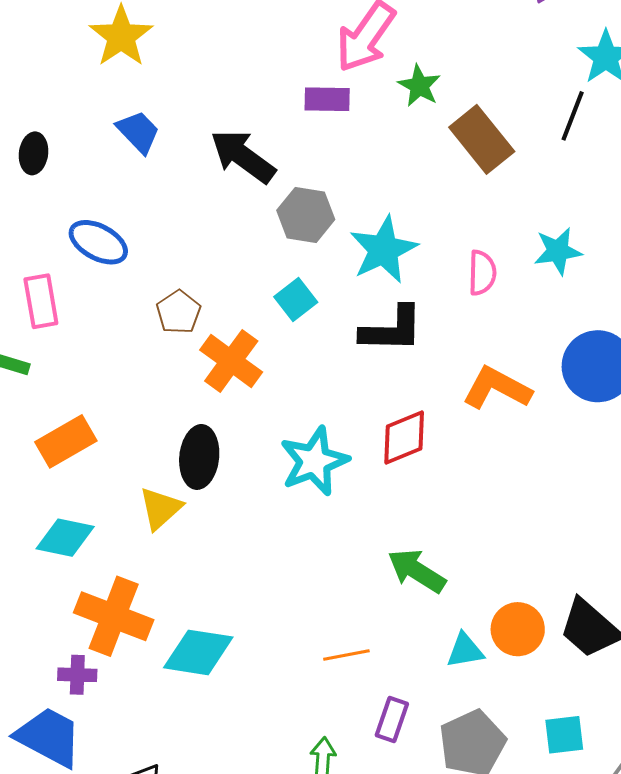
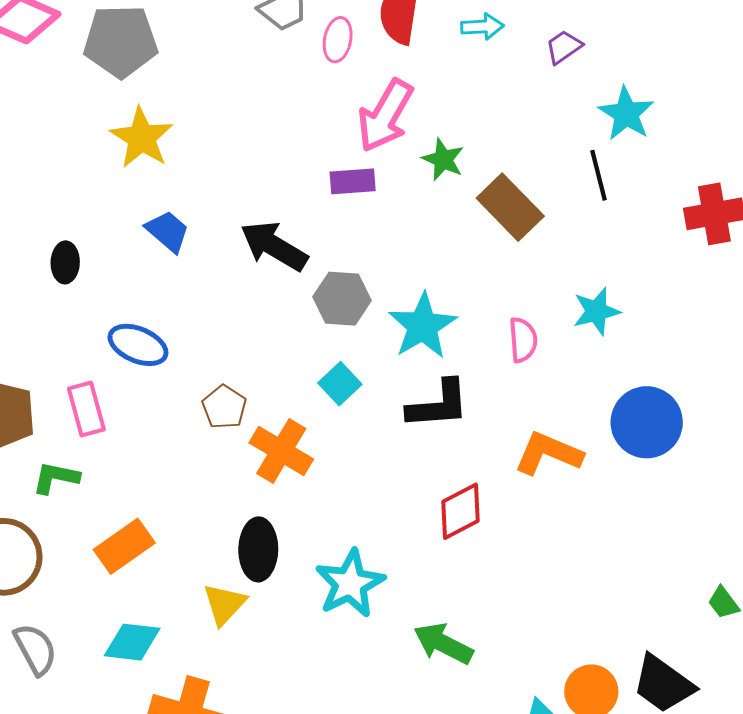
black line: (573, 116) -> (599, 175), turned -30
cyan star: (314, 461) -> (350, 584), moved
green arrow: (417, 571) -> (443, 644), moved

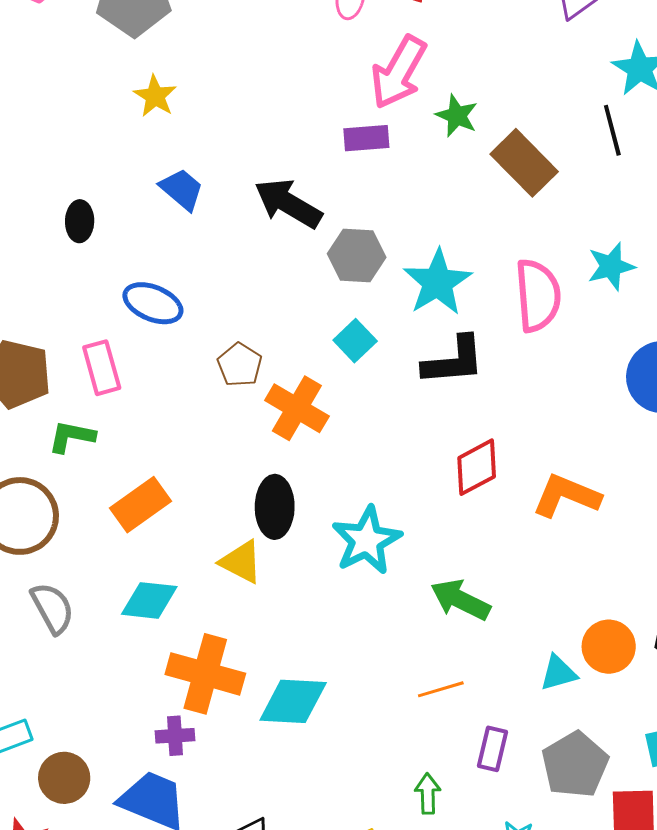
yellow star: (142, 138) -> (155, 96), size x0.7
pink semicircle: (523, 340) -> (538, 295), size x1.6
orange L-shape: (548, 453) -> (566, 496), moved
yellow triangle: (224, 604) -> (241, 562), turned -45

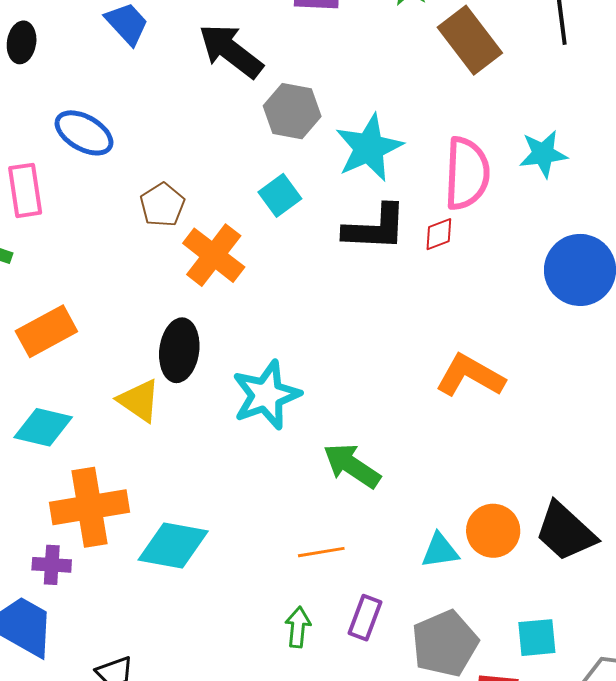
red diamond: (477, 467) -> (439, 234), moved, size x0.6
orange cross: (205, 674) -> (90, 507), turned -32
green arrow: (428, 794) -> (298, 627), moved

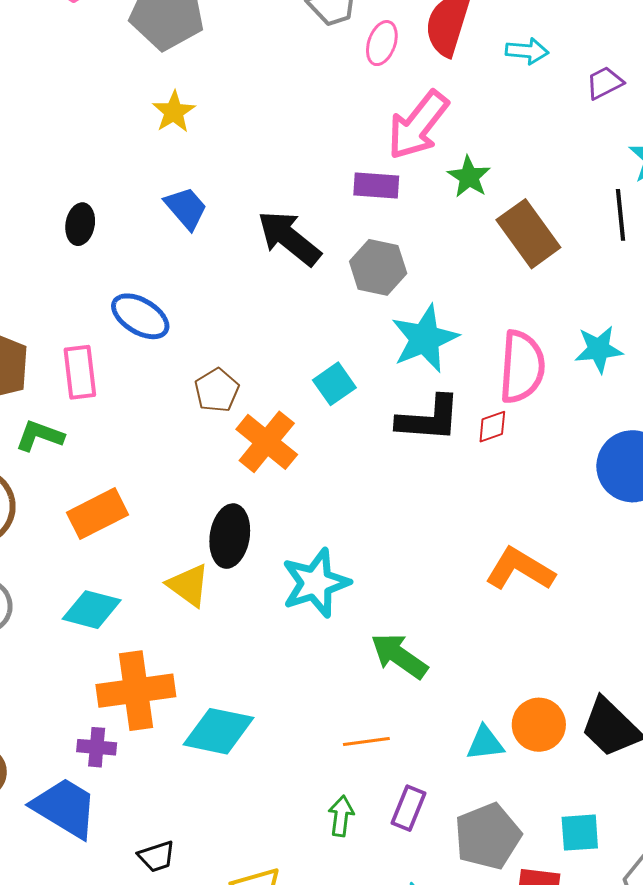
gray hexagon: (292, 111) -> (378, 267), moved

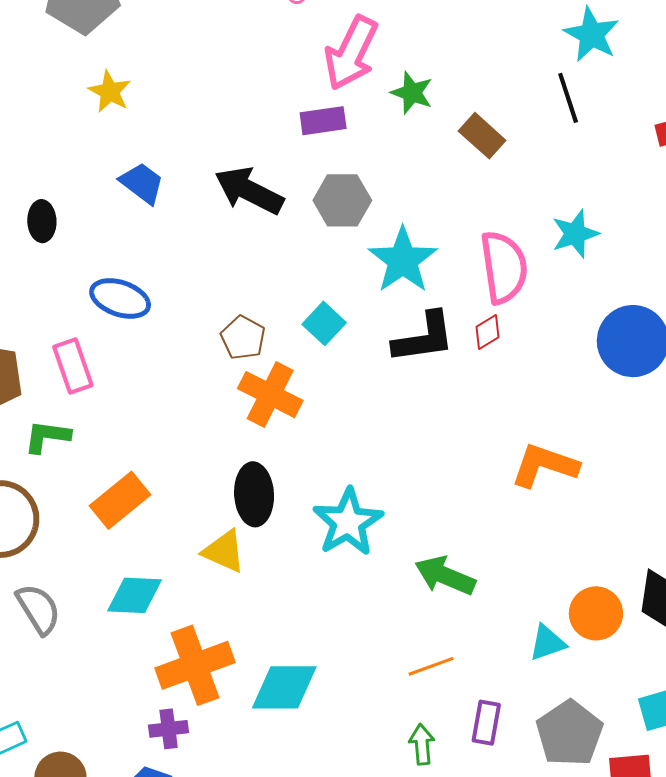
brown rectangle: (528, 234) -> (482, 136), size x0.7
brown pentagon: (217, 390) -> (243, 338), moved

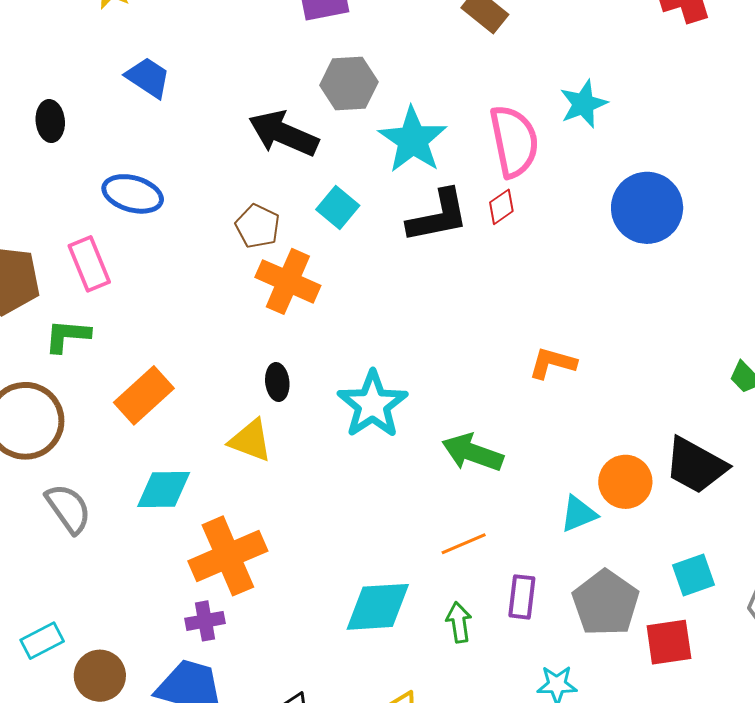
black arrow: (249, 191) -> (283, 133), moved
orange L-shape: (545, 465) -> (552, 363), moved, size x0.7
black ellipse: (254, 494) -> (277, 382), size x0.6
cyan diamond: (284, 687) -> (378, 607), moved

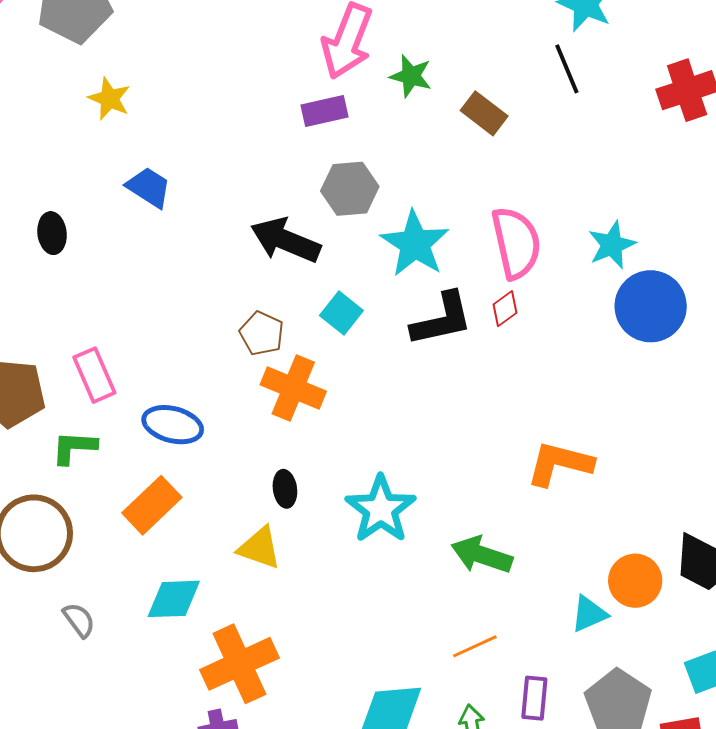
cyan star: (583, 104) -> (612, 245), moved
blue ellipse: (133, 194) -> (173, 425), moved
orange L-shape: (552, 363) -> (560, 464), size x1.4
gray semicircle: (68, 508) -> (79, 620), size x0.7

